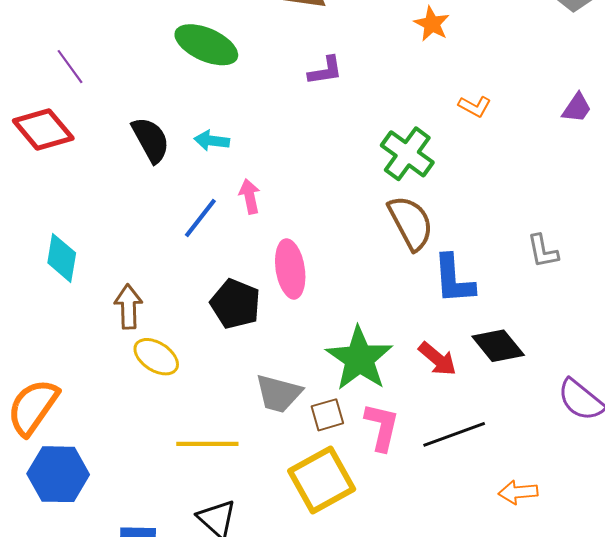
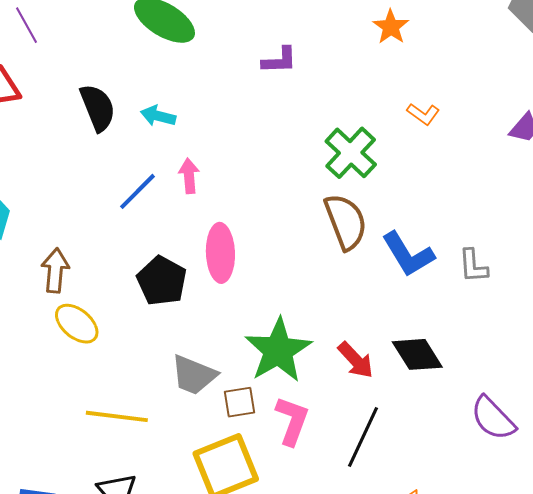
blue L-shape: (454, 279) -> (408, 254), moved, turned -34
black line: (454, 434) -> (363, 437), turned -52

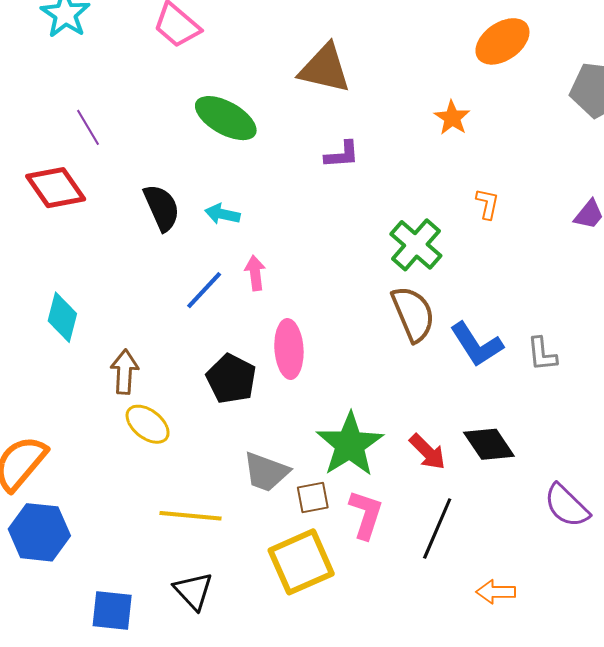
orange L-shape: (423, 114) -> (487, 204), turned -112

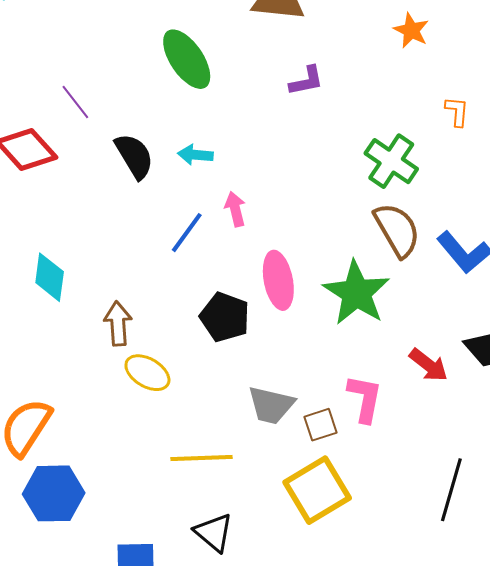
green ellipse: (226, 118) -> (187, 59), turned 34
purple line: (88, 127) -> (75, 102), moved
green star: (350, 445) -> (356, 293), moved
pink L-shape: (366, 515) -> (365, 399), moved
black line: (437, 529) -> (451, 490), moved

